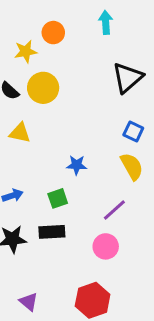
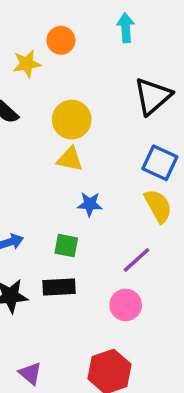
yellow circle: (43, 88) -> (72, 120), moved
blue square: (133, 131) -> (160, 163), size x1.4
yellow triangle: (20, 133) -> (70, 159), moved
green square: (58, 198) -> (66, 246), turned 30

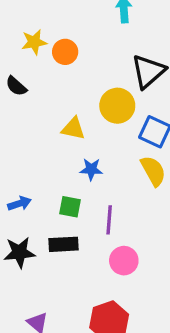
orange circle: (61, 40) -> (65, 52), moved
yellow circle: (72, 120) -> (117, 106), moved
purple line: (137, 260) -> (109, 220), moved, turned -44

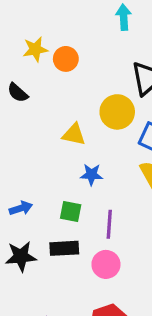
pink circle: (124, 261) -> (106, 264), moved

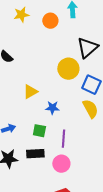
yellow star: (35, 49) -> (21, 15), moved
orange circle: (66, 59) -> (50, 21), moved
yellow triangle: (74, 134) -> (30, 92), moved, turned -42

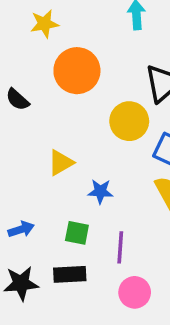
orange circle: (50, 21) -> (77, 71), moved, size x1.6
pink circle: (61, 164) -> (135, 292), moved

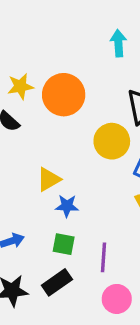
yellow star: (44, 24) -> (20, 86), moved
blue star: (100, 191) -> (67, 206), moved
black rectangle: (70, 274) -> (57, 282), turned -32

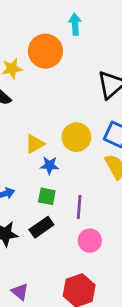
cyan arrow: (118, 43) -> (75, 24), moved
orange circle: (64, 95) -> (45, 51), moved
yellow circle: (112, 141) -> (76, 137), moved

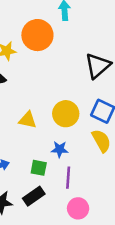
yellow triangle: (35, 144) -> (28, 120), turned 42
blue star: (50, 165) -> (60, 149), moved

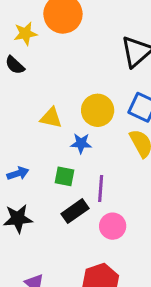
blue star: (60, 149) -> (81, 143), moved
black rectangle: (34, 196) -> (75, 211), moved

